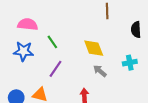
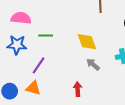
green line: (52, 42) -> (46, 36), turned -56
purple line: (55, 69) -> (38, 65), moved

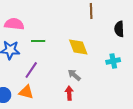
gray arrow: (93, 64) -> (74, 75), moved

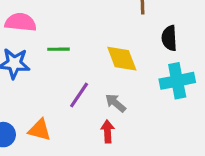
black semicircle: (119, 29) -> (169, 38), moved
cyan cross: (113, 61) -> (177, 81), size x1.5
purple line: (31, 70) -> (79, 95), moved

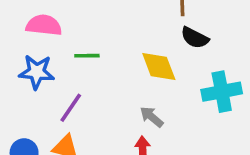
black semicircle: (169, 38) -> (195, 38), moved, turned -60
purple line: (79, 95) -> (71, 108), moved

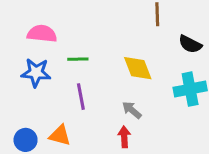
black semicircle: (195, 38) -> (190, 44), moved
purple line: (71, 108) -> (81, 97), moved, turned -45

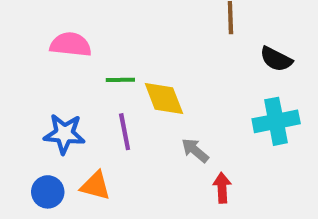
yellow diamond: (138, 68) -> (164, 99), moved
blue star: (36, 73) -> (64, 134), moved
red arrow: (124, 137) -> (222, 188), moved

